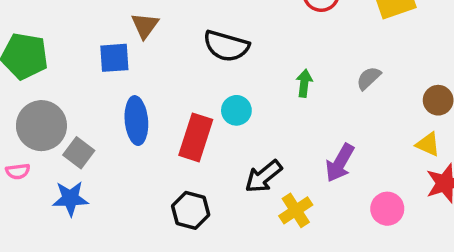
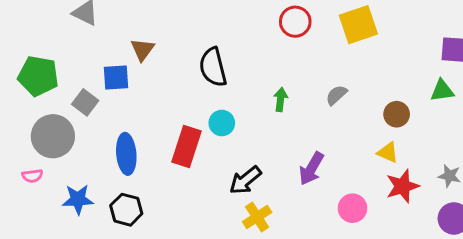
black semicircle: (226, 46) -> (213, 67), turned 60
blue ellipse: (136, 121) -> (126, 154), moved
gray square: (79, 153) -> (85, 102), moved
black hexagon: (191, 210) -> (126, 210), moved
yellow cross: (296, 210) -> (257, 217), moved

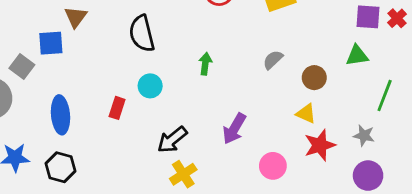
gray semicircle: (336, 95) -> (273, 60), moved
red rectangle: (187, 147) -> (117, 108), size x0.6

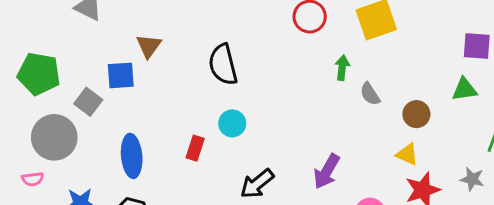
gray semicircle: (273, 60) -> (370, 94), turned -80
green arrow: (205, 64) -> (342, 68), moved

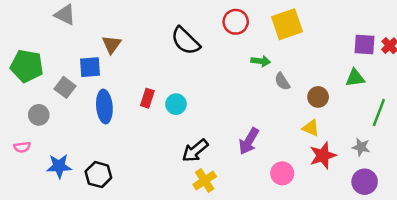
black semicircle: (223, 65) -> (186, 41), moved, turned -32
green arrow: (342, 68) -> (261, 61), turned 90
gray circle: (54, 137) -> (39, 115), size x0.6
red rectangle: (195, 148) -> (147, 98), moved
blue ellipse: (132, 156) -> (104, 107), moved

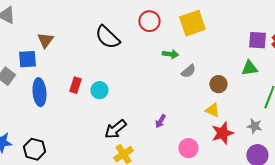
gray semicircle: (282, 81) -> (188, 71), turned -98
purple arrow: (249, 141) -> (160, 121), size x0.6

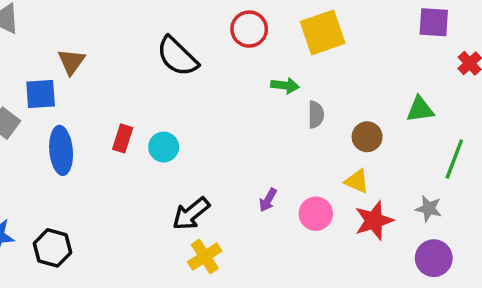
purple square: (257, 40) -> (434, 22), moved
gray semicircle: (188, 71) -> (316, 115), turned -49
pink circle: (188, 148) -> (316, 214), moved

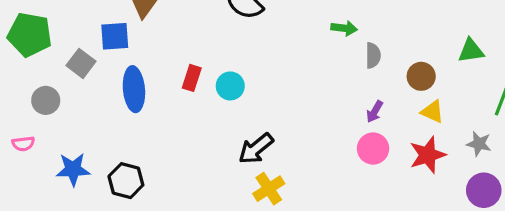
yellow triangle: (357, 181) -> (432, 112), moved
purple arrow: (268, 200) -> (375, 112), moved

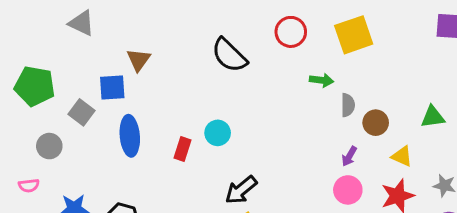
green triangle: (471, 51) -> (433, 117), moved
brown circle: (421, 76) -> (376, 123), moved
red rectangle: (192, 78) -> (182, 149), moved

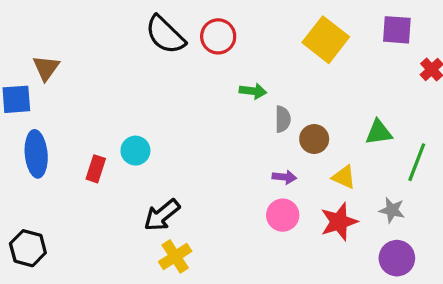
yellow square: (354, 35) -> (326, 40), moved, turned -33
black semicircle: (229, 55) -> (165, 35), moved
purple arrow: (349, 156) -> (284, 177), turned -114

